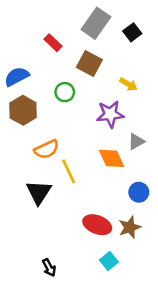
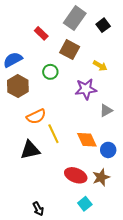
orange diamond: (111, 158) -> (87, 140), moved
black triangle: (39, 192) -> (30, 150), turned 45

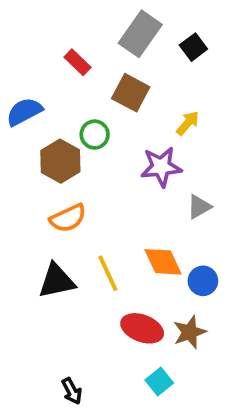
yellow arrow: (100, 66) -> (188, 123), turned -80
brown hexagon: (18, 86) -> (60, 161), moved
yellow line: (53, 134) -> (108, 273), moved

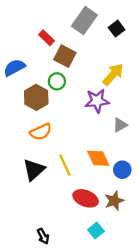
brown square: (131, 93) -> (65, 56), moved
yellow arrow: (188, 123) -> (113, 74), size x1.5
black triangle: (57, 281) -> (34, 170), turned -30

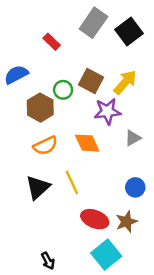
black square: (117, 29) -> (129, 32), size x1.5
brown square: (65, 56) -> (91, 81), moved
orange diamond: (98, 158) -> (87, 143), moved
cyan square: (96, 230) -> (106, 255), size x1.6

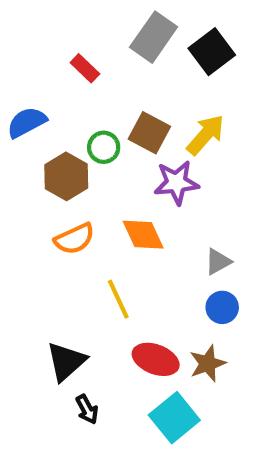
gray triangle: (133, 138) -> (218, 262), moved
black triangle: (38, 187) -> (66, 361), moved
black arrow: (48, 261) -> (87, 409), moved

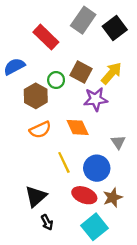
red rectangle: (85, 68) -> (46, 37), size x1.6
gray triangle: (218, 262) -> (118, 142), turned -35
blue circle: (222, 307) -> (97, 168), moved, size x1.5

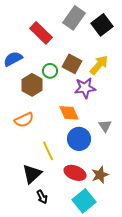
orange semicircle: (40, 130) -> (24, 120), moved
yellow line: (64, 162) -> (48, 151), moved
blue circle: (97, 168) -> (79, 139), moved

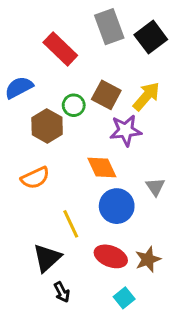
gray rectangle: (74, 18) -> (109, 27), turned -55
cyan square: (84, 201) -> (124, 298), size x0.6

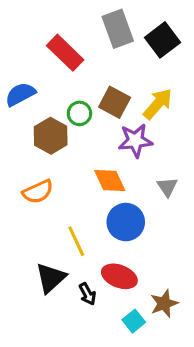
gray triangle: (155, 187) -> (167, 187), moved
brown star: (148, 259) -> (164, 303), moved
black arrow: (62, 292) -> (87, 294), moved

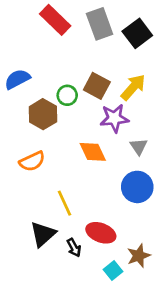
red rectangle: (65, 53) -> (55, 20), moved
gray triangle: (167, 187) -> (139, 147), moved
blue circle: (126, 222) -> (137, 187), moved

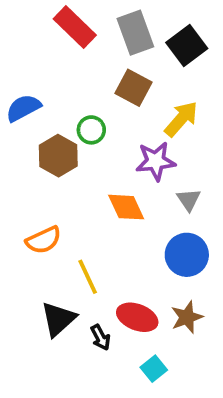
brown square: (97, 86) -> (134, 88), moved
orange semicircle: (32, 161) -> (44, 240), moved
brown star: (139, 256) -> (187, 317), moved

